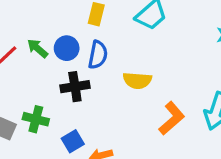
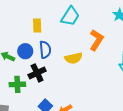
orange L-shape: (172, 118) -> (96, 40), moved
green cross: (36, 119) -> (17, 84), moved

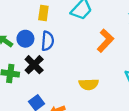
yellow semicircle: (74, 58) -> (89, 84), moved
black cross: (37, 73) -> (34, 65), turned -30

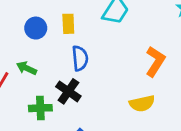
blue circle: (25, 39) -> (36, 28), moved
orange L-shape: (105, 41) -> (155, 61), moved

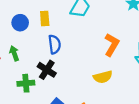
green arrow: (27, 68) -> (14, 53), turned 48

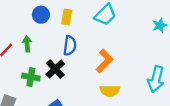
orange L-shape: (112, 45) -> (105, 61), moved

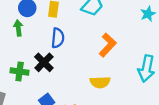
green arrow: (27, 44) -> (18, 28), moved
orange L-shape: (105, 61) -> (108, 45), moved

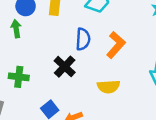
blue semicircle: (58, 38) -> (83, 39), moved
black cross: (44, 62) -> (65, 67), moved

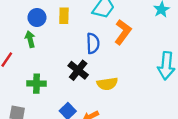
orange L-shape: (116, 45) -> (123, 32), moved
yellow semicircle: (108, 87) -> (107, 84), moved

